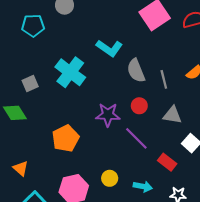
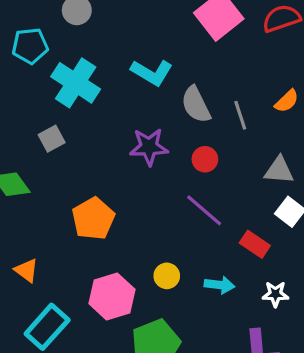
cyan cross: (70, 72) -> (76, 83), moved
gray square: (30, 84) -> (52, 139), moved
purple star: (108, 115) -> (149, 147), moved
gray triangle: (172, 115) -> (279, 170), moved

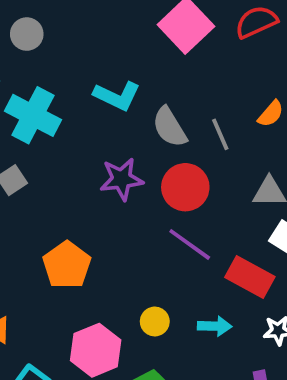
red circle: (205, 159) -> (185, 187), size x1.6
red rectangle: (255, 244) -> (250, 277), size x1.4

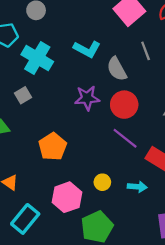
gray line: (220, 134) -> (146, 51), moved

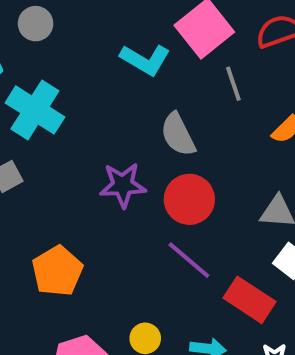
cyan L-shape: (87, 49) -> (145, 60), moved
gray line: (146, 51) -> (233, 84), moved

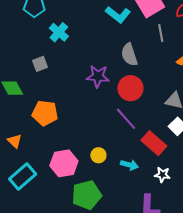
cyan cross: (35, 110) -> (59, 32), size x0.7
orange pentagon: (57, 271) -> (45, 113), moved, turned 30

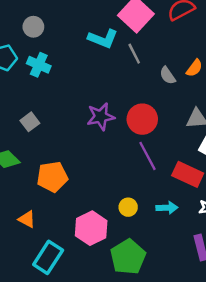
cyan cross: (59, 32) -> (39, 65), moved
gray line: (161, 33) -> (134, 54), moved
gray semicircle: (129, 55) -> (168, 76), moved, size x0.7
purple line: (126, 119) -> (148, 156), turned 30

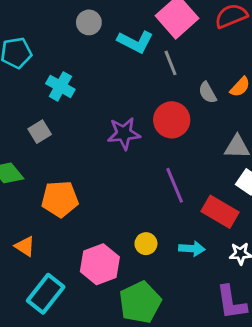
gray circle: (33, 27) -> (89, 22), moved
cyan cross: (39, 65) -> (60, 86), moved
red circle: (142, 119) -> (172, 120), moved

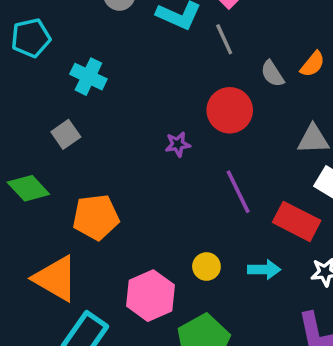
purple star: (124, 133) -> (178, 144), moved, size x0.6
orange triangle: (25, 246) -> (56, 279), size x1.8

